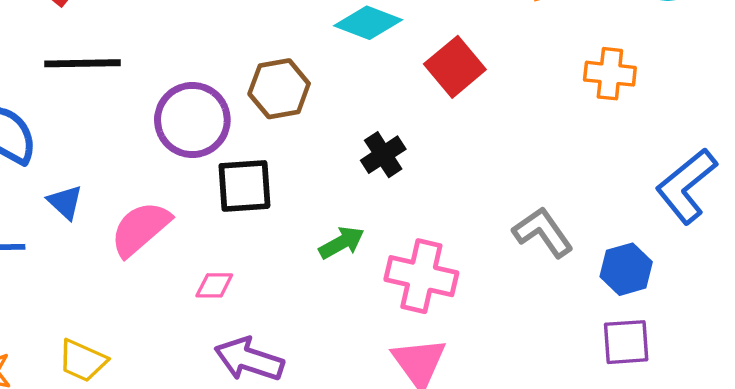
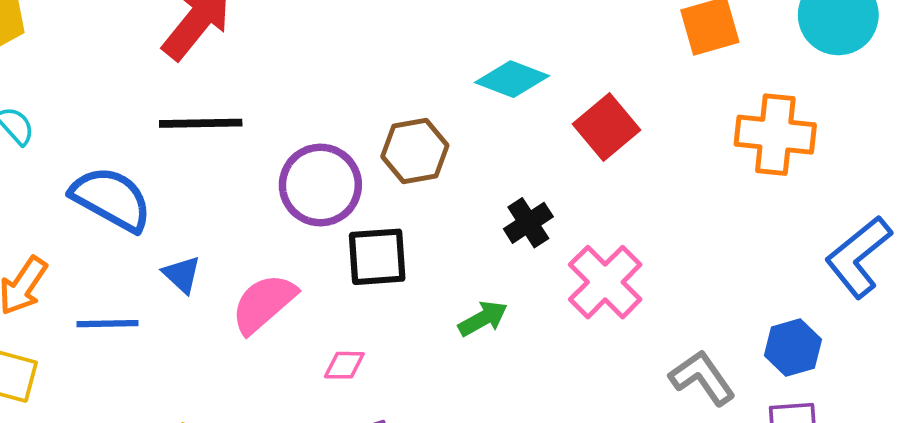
orange cross: (610, 74) -> (775, 135), size x1.4
gray L-shape: (543, 232) -> (702, 378), moved
pink cross: (421, 276) -> (605, 282), moved, turned 32

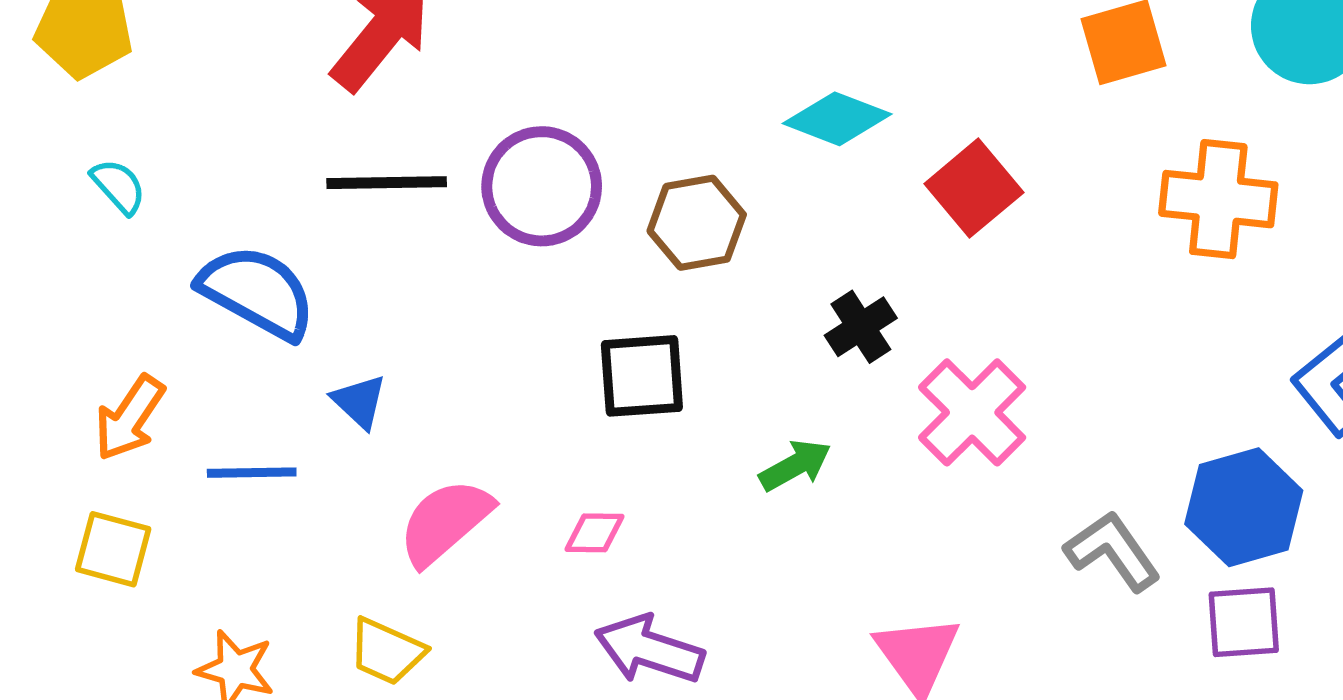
purple circle: (320, 185) -> (542, 186), moved
pink semicircle: (264, 303) -> (445, 522), moved
blue hexagon: (793, 348) -> (1244, 507), size x1.4

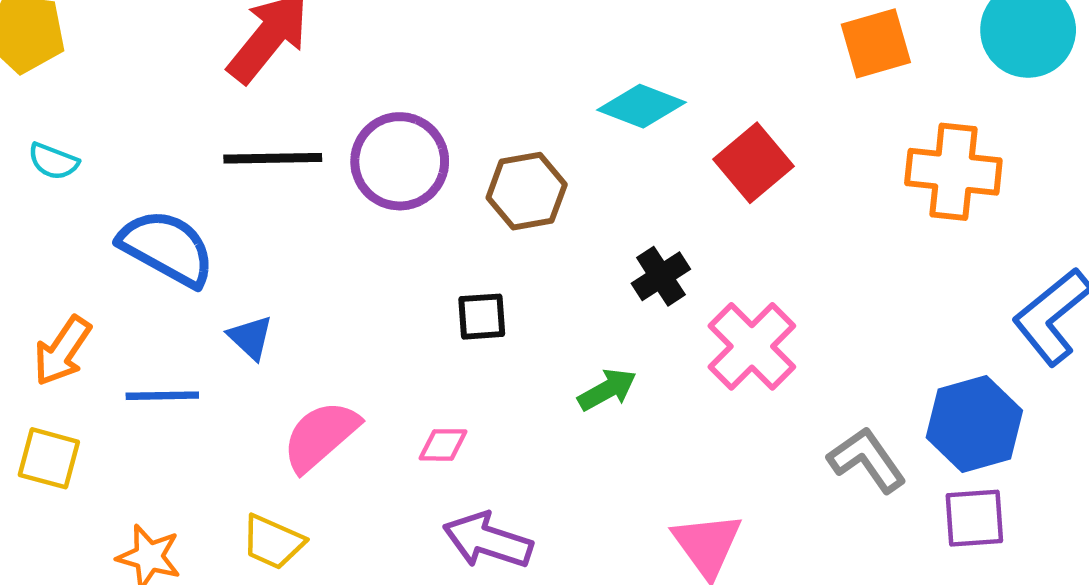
cyan semicircle: (119, 186) -> (53, 161), turned 153
black square: (642, 376) -> (482, 317), size x0.7

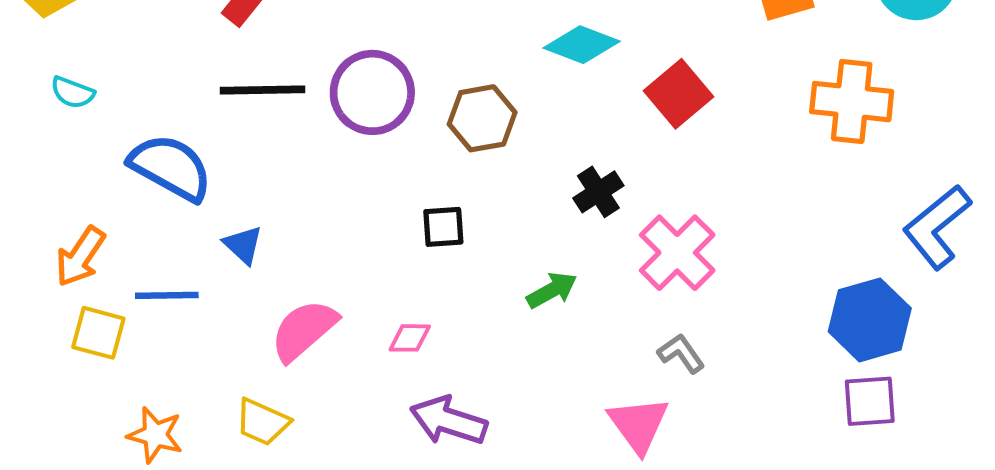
yellow square: (49, 458) -> (98, 333), moved
gray L-shape: (867, 460) -> (681, 353), moved, size x0.7

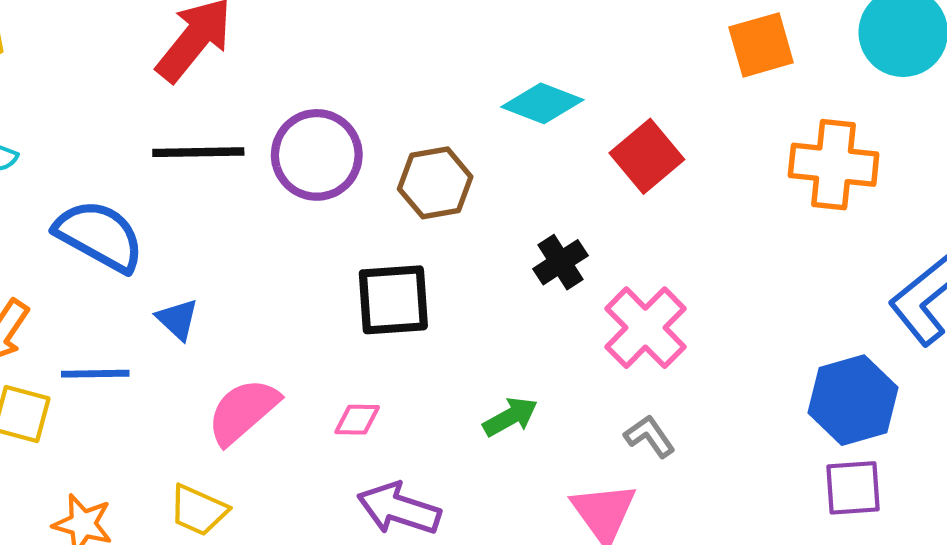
black square: (443, 227) -> (393, 300), size x1.6
green arrow: (552, 290) -> (510, 417), moved

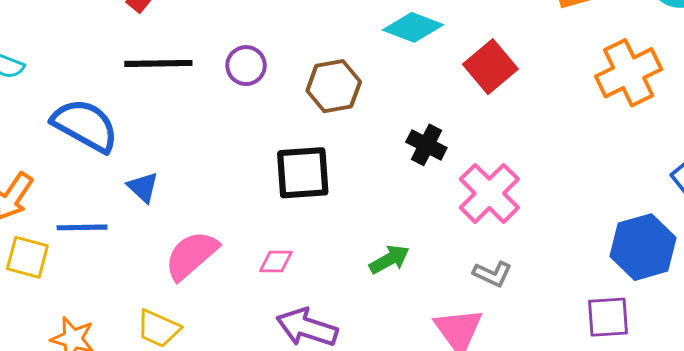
purple circle: (317, 155) -> (246, 66), size x0.6
orange cross: (834, 165) -> (629, 73), turned -32
black cross: (561, 262) -> (426, 145), turned -30
gray L-shape: (650, 436) -> (492, 274), turned 150
purple square: (853, 488) -> (608, 317), moved

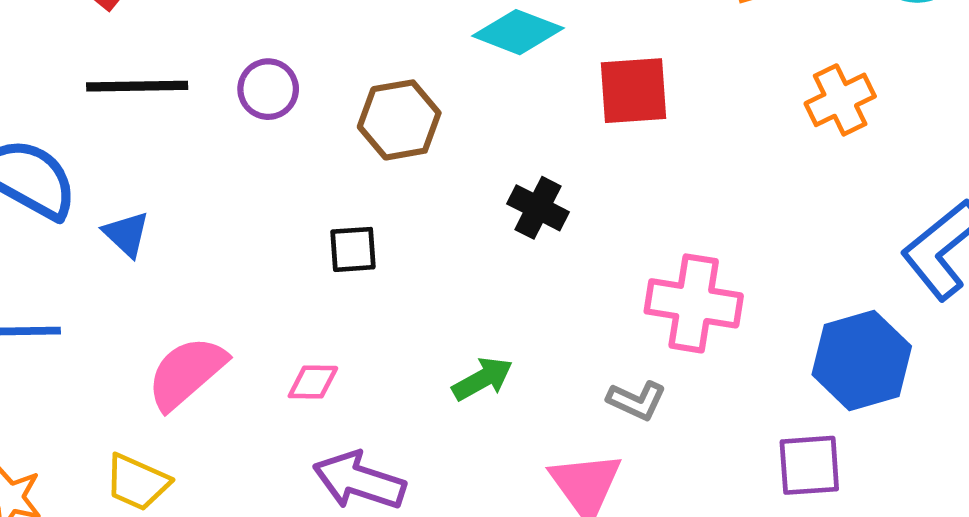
red square: (490, 67) -> (634, 91), turned 36
orange cross: (629, 73) -> (840, 100), size x0.7
black square: (303, 173) -> (353, 249), size x0.6
blue triangle: (143, 187) -> (126, 234), moved
pink cross: (489, 193) -> (694, 303), moved, turned -36

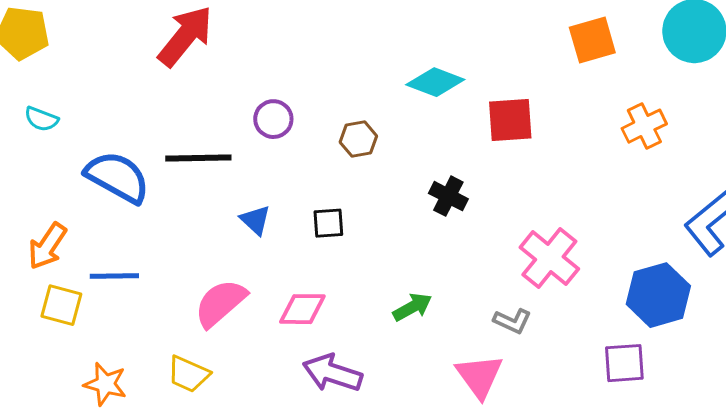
black line: (137, 86) -> (198, 158), moved
brown hexagon: (399, 120) -> (358, 139), size x0.7
blue triangle: (126, 234) -> (255, 220), moved
pink cross: (694, 303) -> (549, 258), turned 30
pink diamond: (313, 382) -> (302, 309), size x1.4

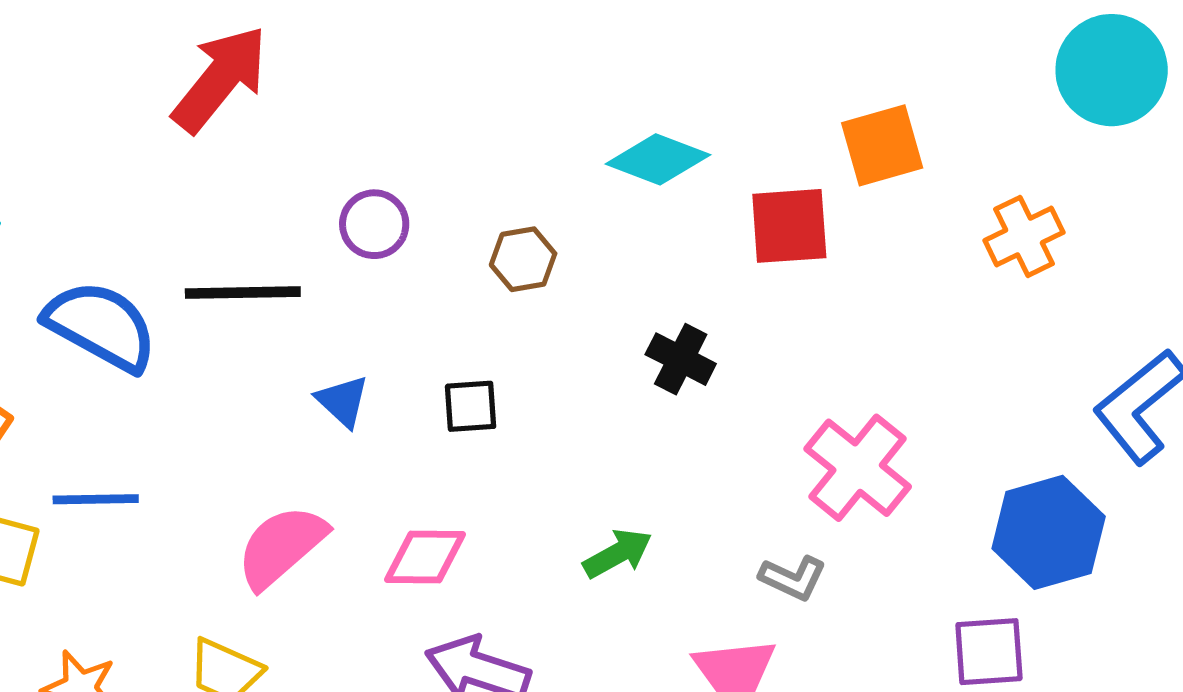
orange square: (592, 40) -> (882, 145), moved

